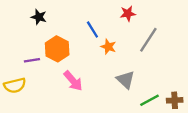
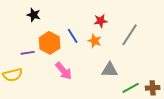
red star: (128, 14) -> (101, 21), moved
blue line: (92, 30) -> (73, 36), moved
gray triangle: (126, 80) -> (110, 70), turned -42

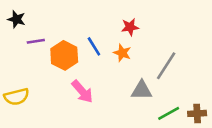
black star: (34, 15) -> (16, 19), moved
gray line: (130, 35) -> (166, 66), moved
purple line: (28, 53) -> (36, 41), moved

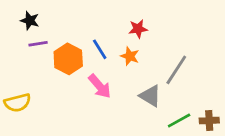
black star: (16, 19) -> (30, 21), moved
gray triangle: (142, 90) -> (150, 96), turned 30
pink arrow: (82, 92) -> (100, 86), moved

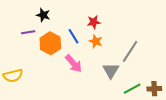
black star: (30, 21) -> (43, 15), moved
red star: (138, 29) -> (94, 22), moved
gray triangle: (150, 96) -> (111, 71), turned 30

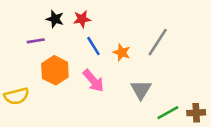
red star: (94, 22) -> (82, 19), moved
orange hexagon: (50, 43) -> (55, 70), moved
gray line: (130, 51) -> (158, 42), moved

